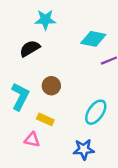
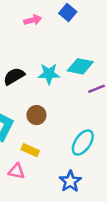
cyan star: (45, 20) -> (49, 74), moved
blue star: (84, 149) -> (70, 181), turned -30

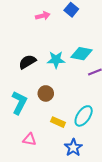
yellow rectangle: (30, 150) -> (58, 122), moved

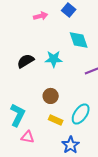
cyan diamond: (82, 54) -> (79, 40), moved, turned 60
brown circle: (46, 93) -> (51, 96), moved
cyan L-shape: (19, 103) -> (18, 115), moved

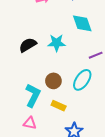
cyan ellipse: (81, 114) -> (82, 80), moved
cyan L-shape: (18, 115) -> (33, 95), moved

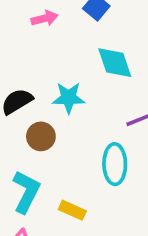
cyan ellipse: (82, 80) -> (115, 164), turned -35
brown circle: (53, 81) -> (41, 136), moved

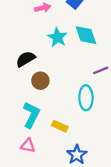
cyan star: (69, 98) -> (57, 37), moved, turned 30

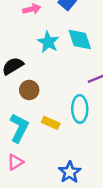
yellow rectangle: (60, 126) -> (51, 123), moved
pink triangle: (28, 146) -> (15, 162), turned -42

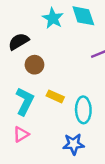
cyan ellipse: (80, 109) -> (83, 110), moved
blue star: (70, 172) -> (74, 144), turned 30

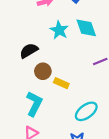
yellow rectangle: (55, 96) -> (61, 83), moved
cyan ellipse: (83, 110) -> (86, 111), turned 55

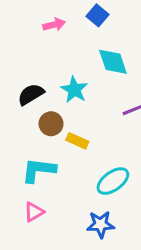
cyan star: (59, 30) -> (74, 90), moved
cyan L-shape: (34, 104) -> (39, 170), turned -110

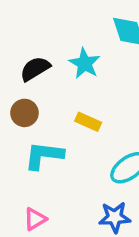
brown circle: (51, 124) -> (24, 113), moved
pink triangle: (34, 212) -> (35, 219), moved

